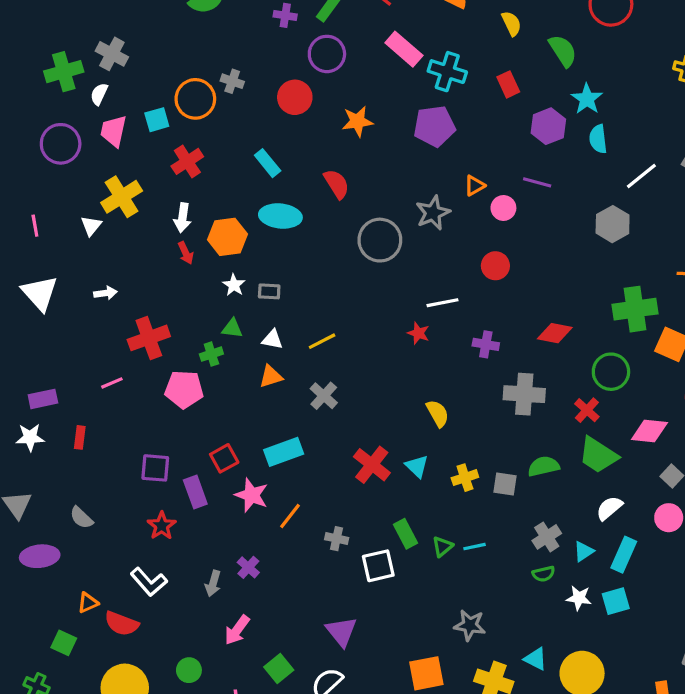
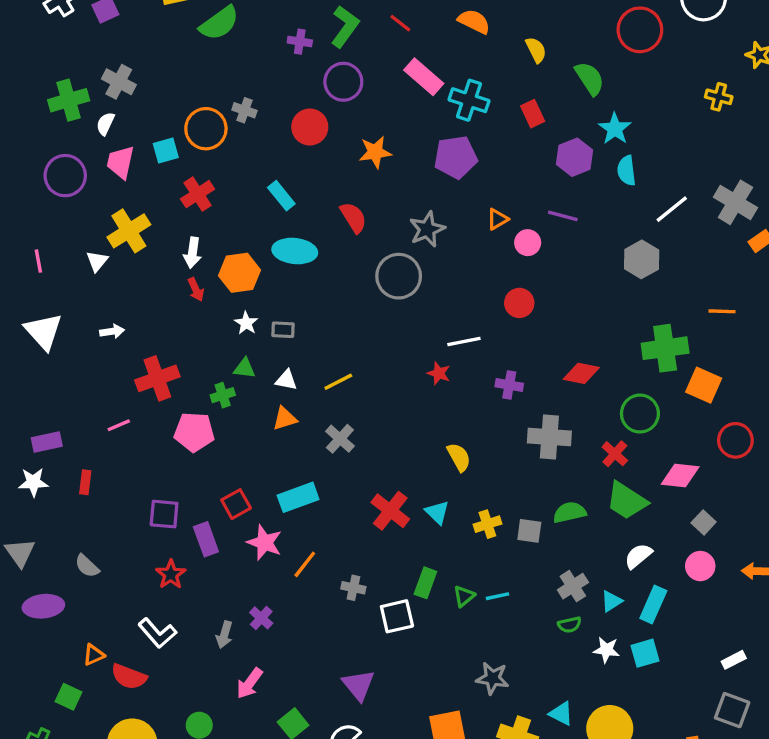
gray star: (433, 213) -> (427, 229), moved
green rectangle: (406, 534) -> (425, 583), turned 48

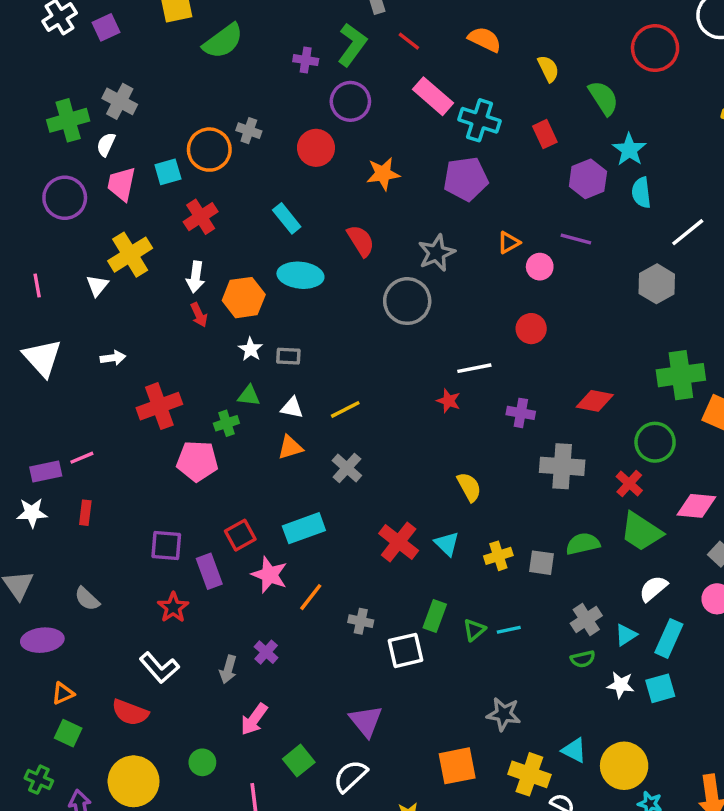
pink line: (119, 425) -> (82, 458), moved
orange triangle: (94, 655) -> (63, 693), moved

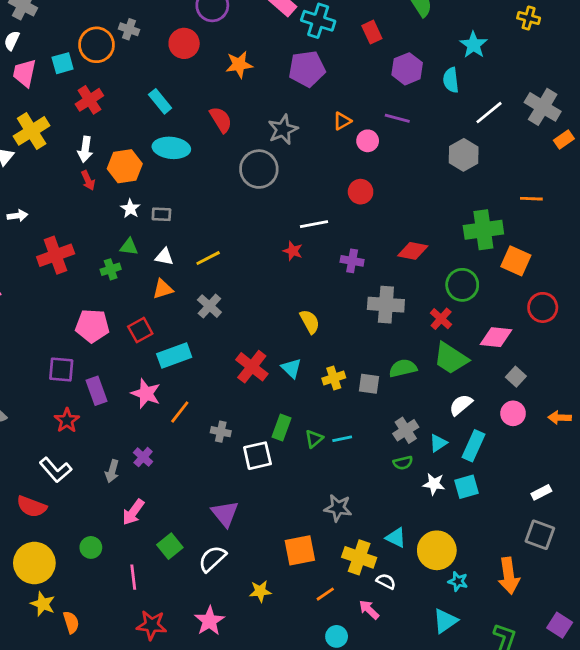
cyan star: (629, 150) -> (474, 45), moved
pink pentagon: (197, 461) -> (92, 326), moved
red square: (240, 535) -> (140, 330), moved

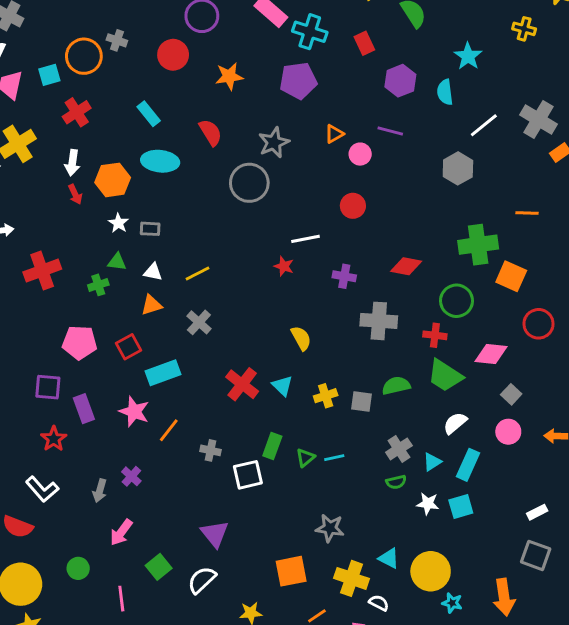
red cross: (441, 319) -> (435, 335), turned -35

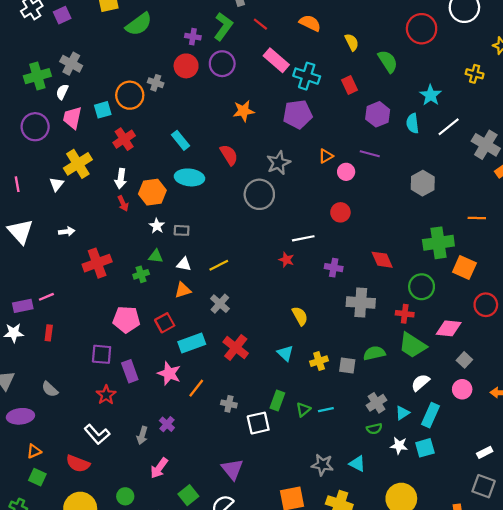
red circle: (173, 55) -> (186, 66), moved
white line: (484, 125) -> (449, 127), moved
red diamond: (406, 266) -> (382, 260), turned 55
red cross: (242, 384) -> (236, 348), moved
cyan triangle: (389, 558) -> (357, 464), moved

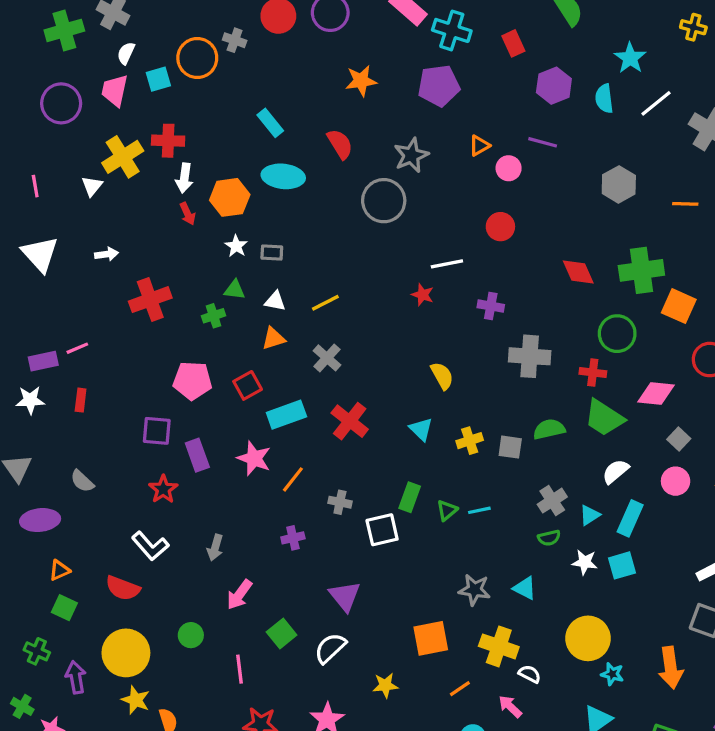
white semicircle: (62, 92) -> (126, 53), moved
red cross: (124, 139) -> (168, 141), moved, turned 35
orange line: (477, 218) -> (685, 204), moved
red diamond: (382, 260) -> (578, 272), moved
purple cross: (167, 424) -> (293, 538), moved, turned 35

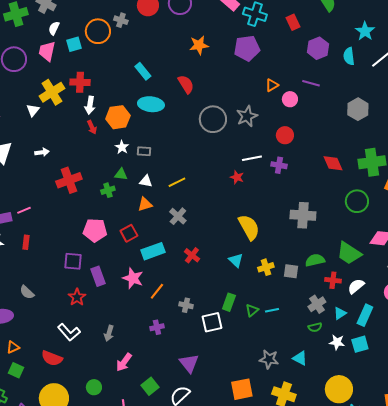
gray star: (411, 155) -> (247, 116), moved
purple cross: (491, 306) -> (279, 165), moved
red cross: (593, 373) -> (333, 280), moved
yellow semicircle: (442, 376) -> (249, 227), size x1.5
red cross: (350, 421) -> (192, 255), size x0.7

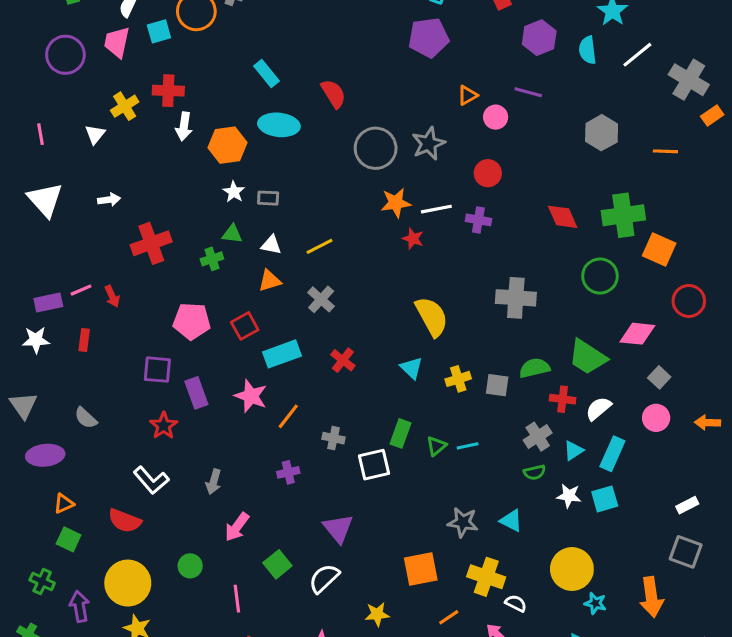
orange star: (199, 45) -> (396, 203), moved
yellow cross: (52, 92) -> (125, 106), size x0.7
red arrow: (92, 127) -> (112, 296), moved

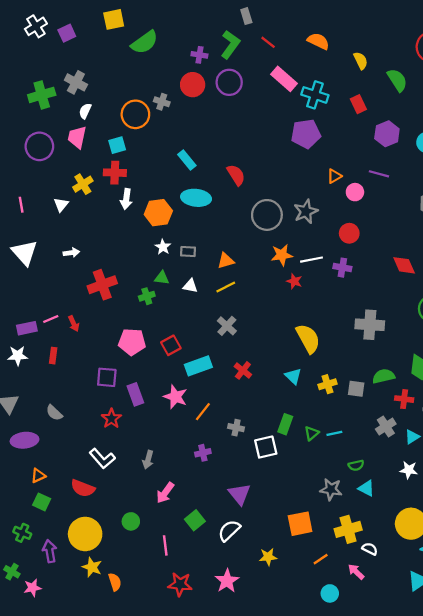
cyan square: (159, 31) -> (117, 145), moved
orange triangle: (270, 281) -> (226, 261), moved
green semicircle: (535, 472) -> (356, 465), moved
yellow cross: (486, 577) -> (348, 529), turned -35

